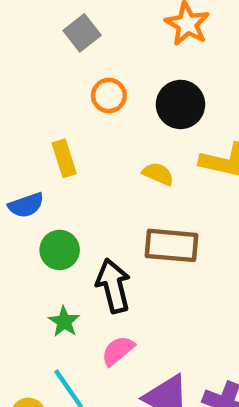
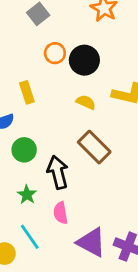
black circle: (180, 104) -> (84, 60), moved
brown rectangle: (172, 245) -> (94, 147), turned 40
pink semicircle: (118, 351) -> (61, 213), turned -60

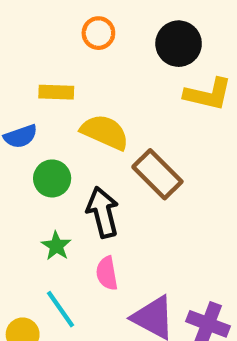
black circle: (84, 60) -> (179, 44), moved
yellow rectangle: (27, 92) -> (56, 92), turned -70
yellow semicircle: (86, 102) -> (105, 132), moved, size x1.6

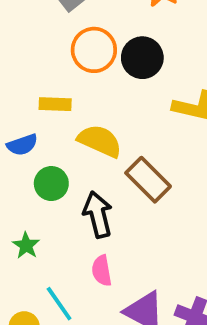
orange circle: (98, 33) -> (94, 50), size x1.5
black circle: (179, 44) -> (142, 58), moved
green star: (56, 246) -> (26, 245), moved

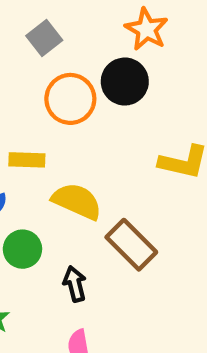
black circle: (142, 58) -> (125, 82), moved
black arrow: (98, 214) -> (75, 284), size x0.7

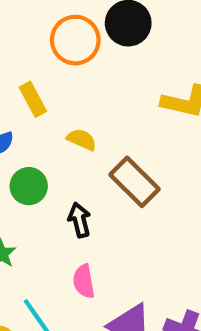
yellow rectangle: (27, 160) -> (33, 99), turned 60
yellow semicircle: (77, 201) -> (82, 140), size x0.6

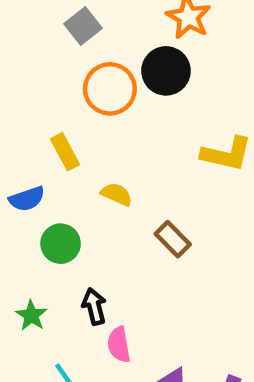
brown rectangle: (135, 182) -> (173, 239), size x0.7
black arrow: (80, 220) -> (94, 306), moved

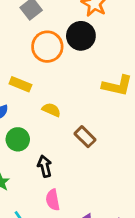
yellow rectangle: (65, 152) -> (20, 84), turned -40
black arrow: (94, 306) -> (45, 166), moved

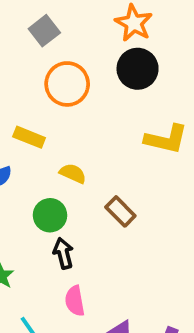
black circle: (81, 36) -> (138, 69), moved
green circle: (18, 139) -> (50, 215), moved

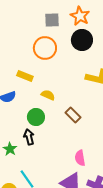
gray square: (44, 31) -> (52, 20), moved, turned 35
black arrow: (63, 253) -> (29, 137), moved
pink semicircle: (75, 301) -> (80, 158), moved

